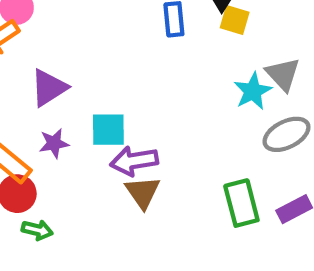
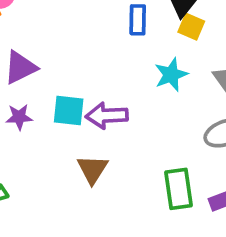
cyan star: (253, 91) -> (171, 75), moved
purple arrow: (134, 161) -> (107, 116), moved

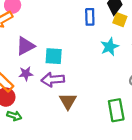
cyan square: (69, 111) -> (54, 56), moved
purple arrow: (107, 116) -> (53, 80), moved

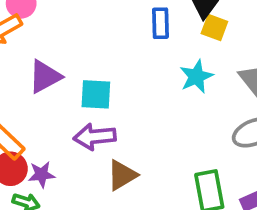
purple star: (26, 74) -> (42, 174), moved
brown triangle: (68, 101) -> (122, 175), turned 30

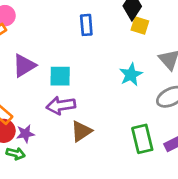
blue rectangle: (160, 23) -> (86, 25), moved
cyan star: (196, 77) -> (131, 75), moved

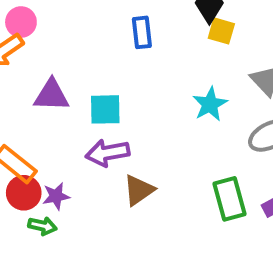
purple triangle: (24, 66) -> (51, 95), turned 35

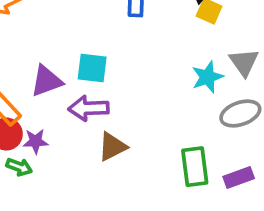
purple triangle: (51, 95) -> (46, 81), moved, turned -30
cyan star: (210, 104) -> (207, 77), moved

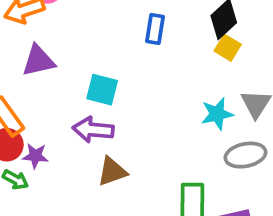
purple triangle: (46, 81) -> (38, 61), moved

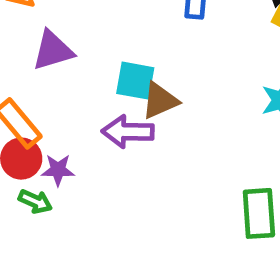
brown triangle: (112, 171) -> (160, 101), moved

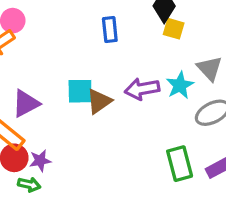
purple triangle: (53, 50) -> (26, 103), moved
purple arrow: (128, 132) -> (142, 89), moved

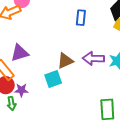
cyan square: (80, 91) -> (53, 79), moved, turned -30
green arrow: (29, 185) -> (12, 104), turned 56

